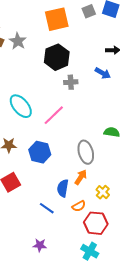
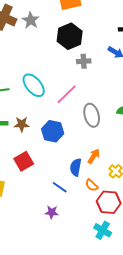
gray ellipse: (86, 152) -> (92, 115), moved
orange semicircle: (79, 206) -> (92, 185), turned 72
purple star: (40, 245) -> (52, 212), moved

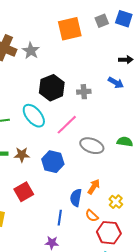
black hexagon: (70, 36) -> (52, 88), moved
gray ellipse: (92, 115) -> (92, 146), turned -55
blue line: (60, 187) -> (60, 218), turned 63

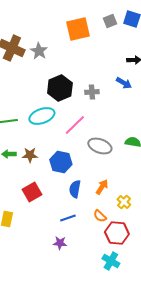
cyan ellipse: (34, 116) -> (42, 116), turned -70
blue semicircle: (76, 198) -> (75, 189), moved
blue line: (60, 218) -> (68, 218), turned 63

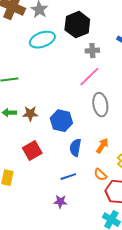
black hexagon: (60, 88) -> (77, 25), moved
cyan ellipse: (42, 116) -> (42, 40), moved
pink line: (75, 125) -> (89, 77), moved
gray ellipse: (100, 146) -> (100, 105), turned 60

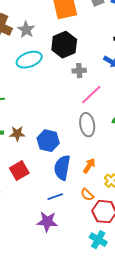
pink line: (89, 77) -> (91, 95), moved
blue semicircle: (75, 148) -> (62, 168), size x1.4
purple star: (60, 202) -> (47, 222), size x1.5

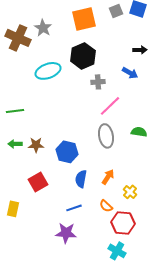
gray star: (26, 30) -> (43, 28), moved
blue semicircle: (62, 168) -> (81, 179), size x0.7

